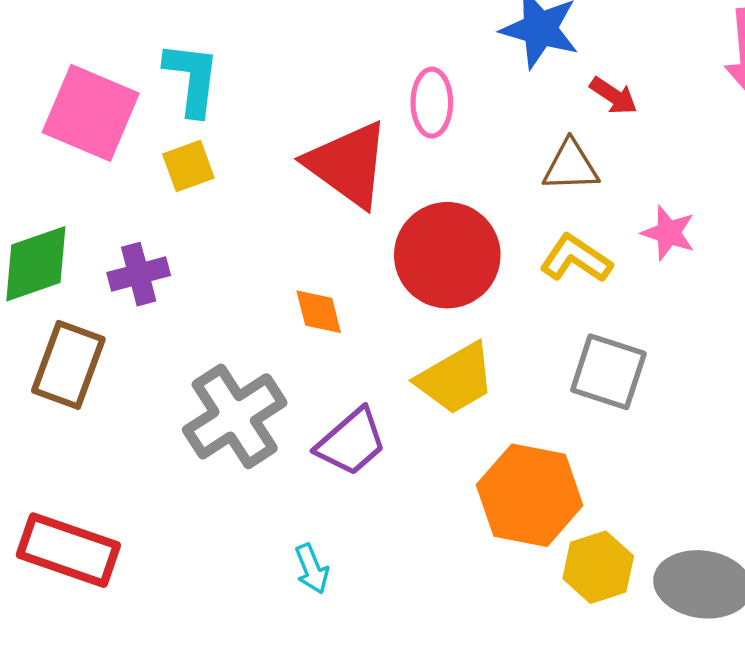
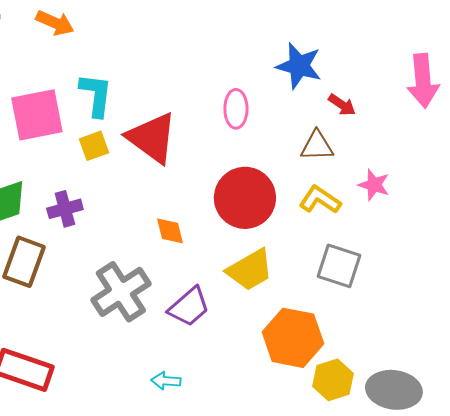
pink square: (91, 113) -> (37, 115), turned -34
red triangle: (348, 164) -> (152, 138), moved
cyan arrow: (312, 569) -> (166, 381), turned 116

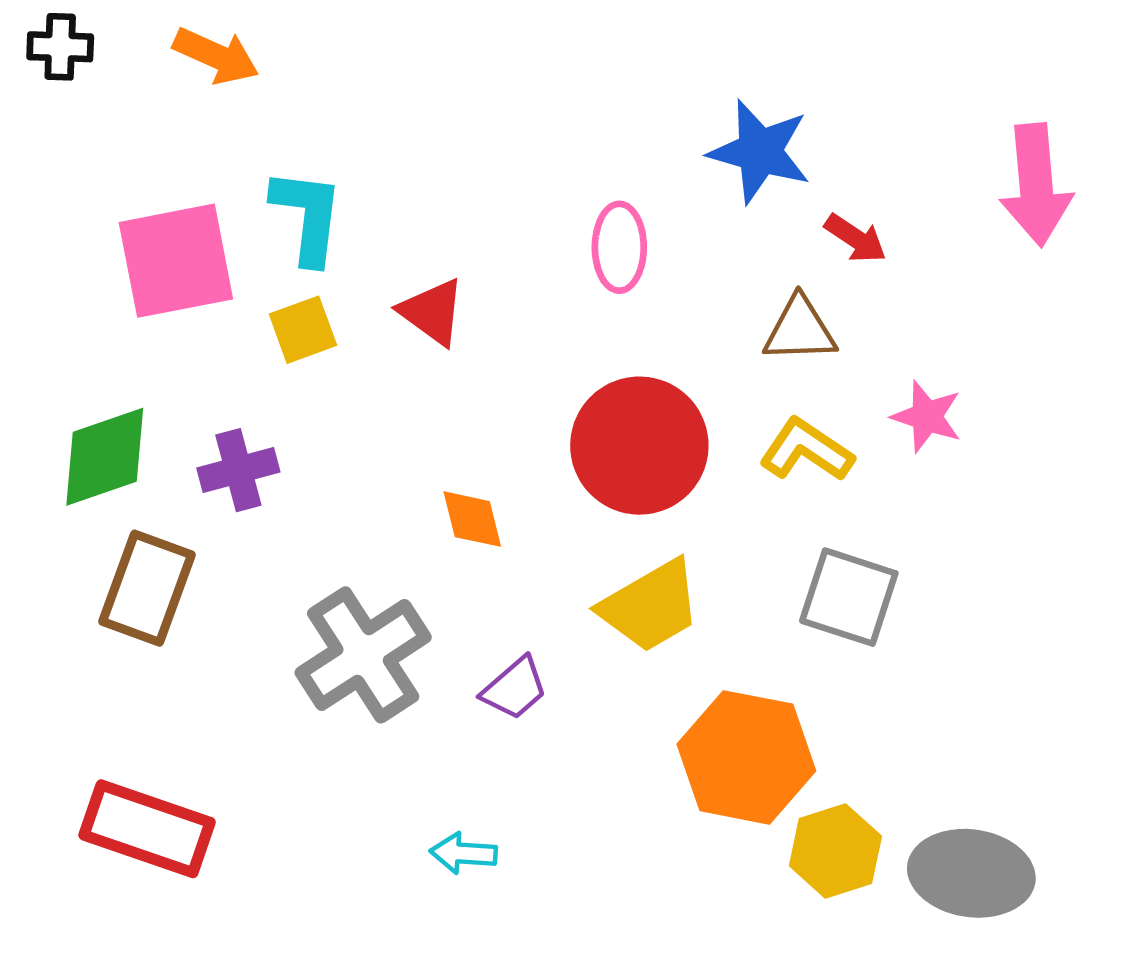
red triangle: (152, 138) -> (432, 312), size x0.6
purple trapezoid: (189, 307) -> (515, 688), size x0.7

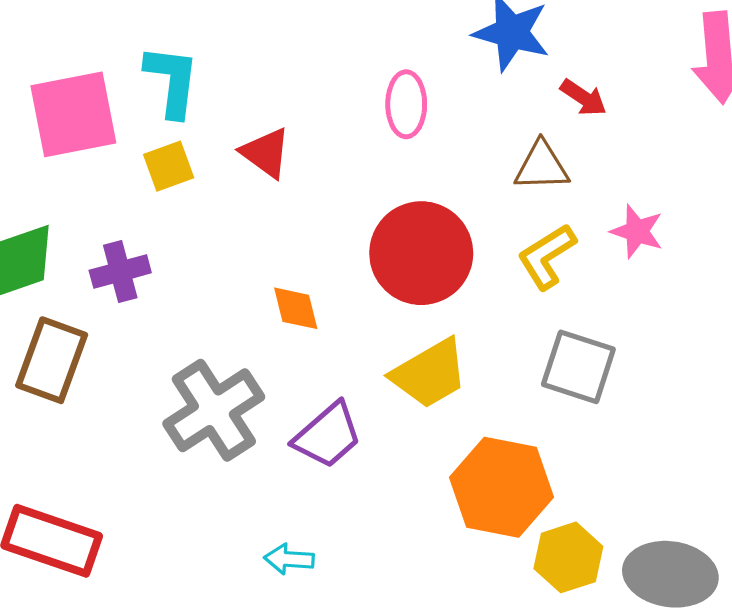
yellow L-shape: (806, 450) -> (547, 256), turned -66
purple trapezoid: (515, 688) -> (328, 435), size x1.4

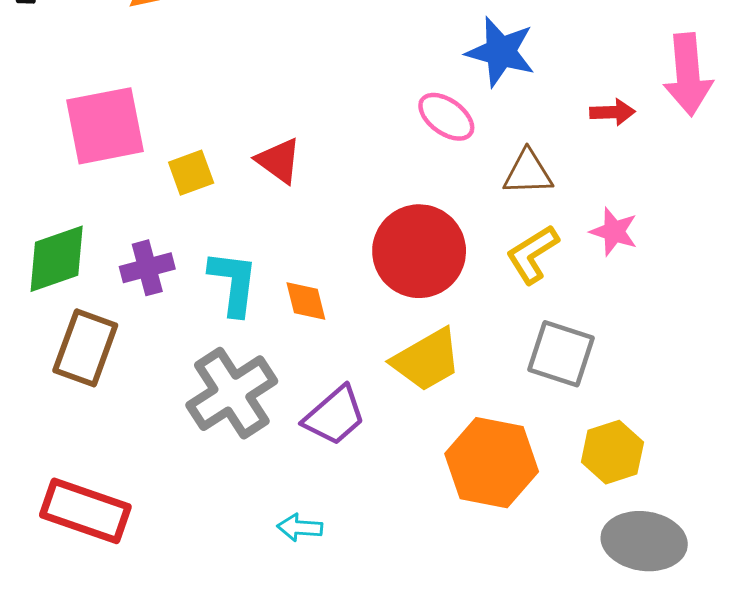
cyan L-shape: (172, 81) -> (233, 283), moved
red arrow: (583, 98) -> (612, 112), moved, turned -36
pink ellipse: (406, 104) -> (446, 117), moved, turned -54
yellow hexagon: (568, 557) -> (612, 452), moved

